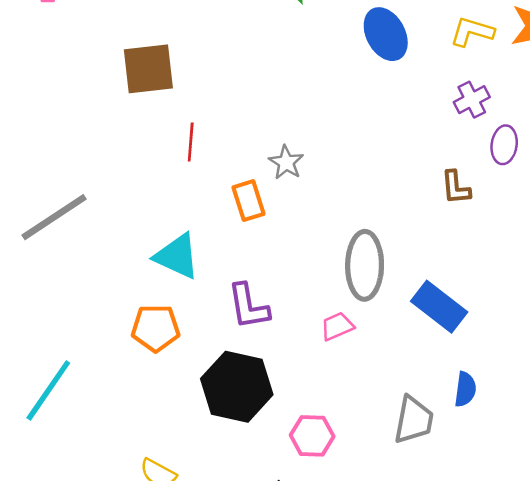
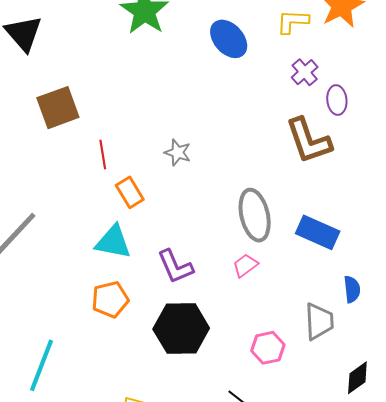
brown L-shape: (456, 187) -> (309, 141), size x1.8
orange rectangle: (248, 201) -> (130, 192), moved
pink hexagon: (312, 436) -> (268, 348), moved

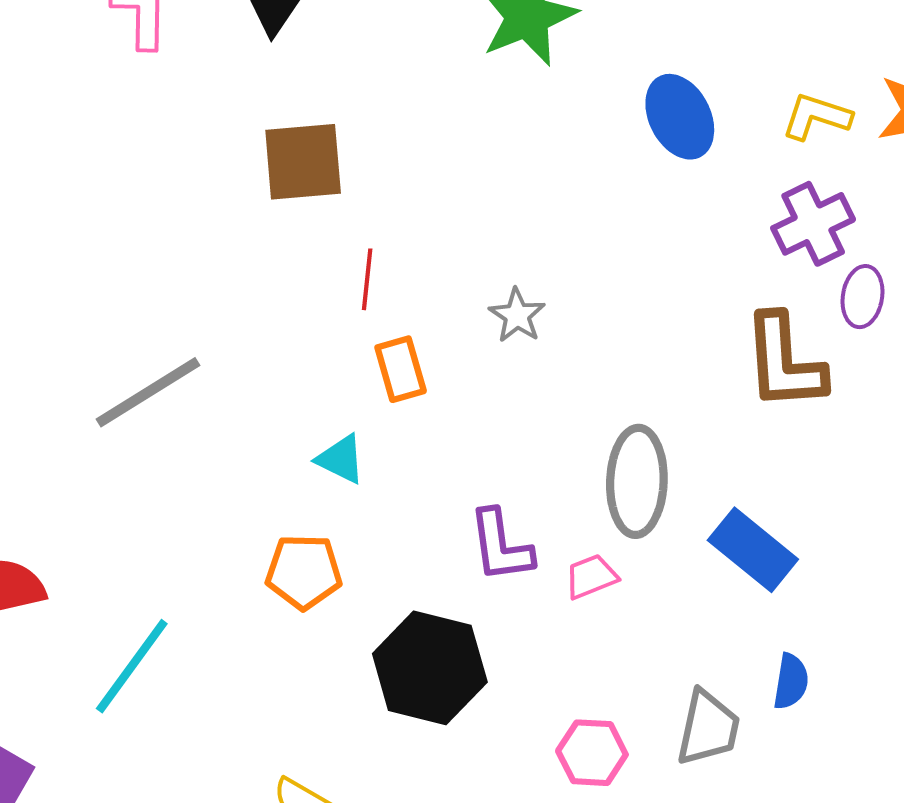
purple cross: (305, 72) -> (813, 224), size x1.4
cyan triangle: (113, 242) -> (341, 459), size x0.7
purple L-shape: (175, 267) -> (501, 546), moved

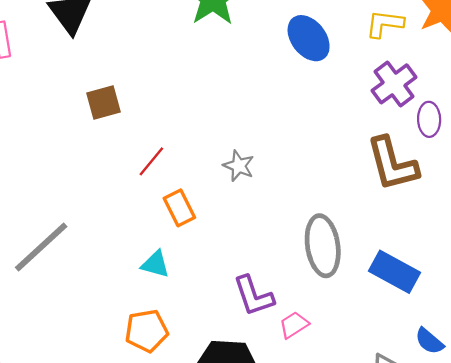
brown square: (303, 162) -> (103, 103), size x0.7
red line: (367, 279) -> (151, 161), turned 44
pink trapezoid: (591, 577) -> (294, 325), moved
blue semicircle: (791, 681) -> (429, 341), turned 132

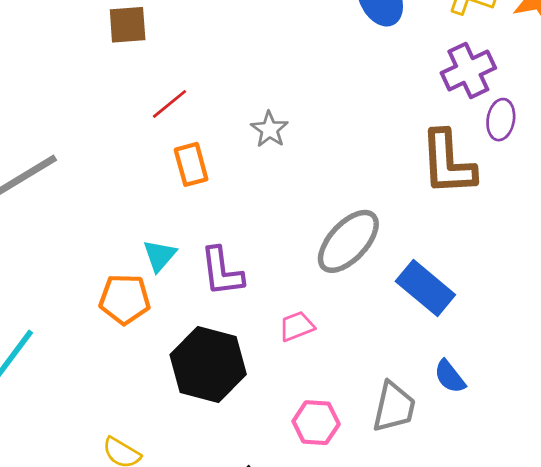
gray ellipse: (323, 246) -> (348, 241), turned 40
cyan triangle: (155, 264) -> (160, 256), moved, turned 44
purple L-shape: (254, 296) -> (222, 272), moved

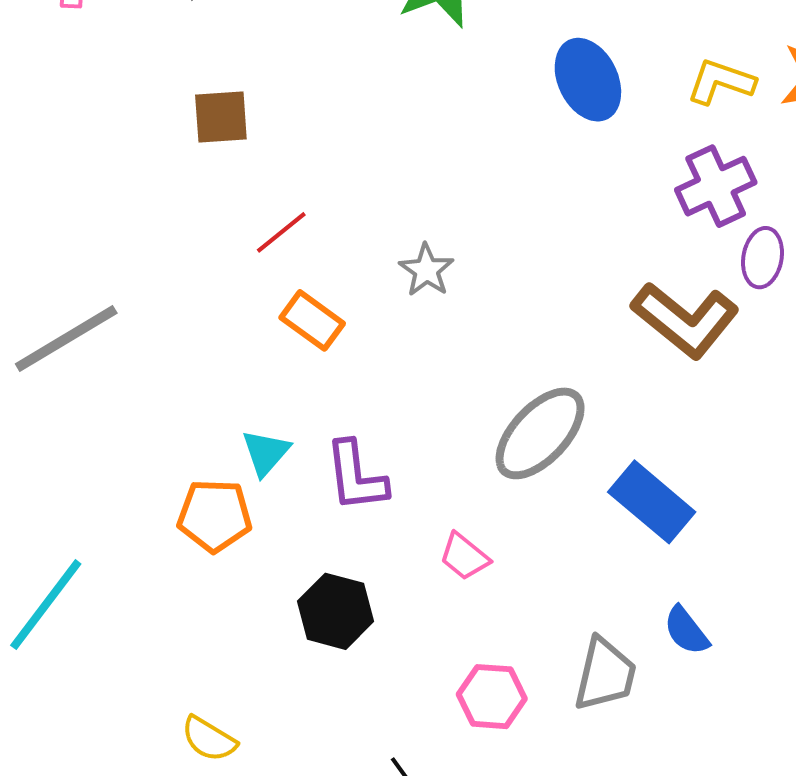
brown L-shape: (448, 163) -> (685, 320), turned -48
orange rectangle: (191, 164) -> (312, 320), turned -39
pink trapezoid: (297, 326) -> (464, 556), turned -120
black hexagon: (208, 365) -> (336, 611), size x0.7

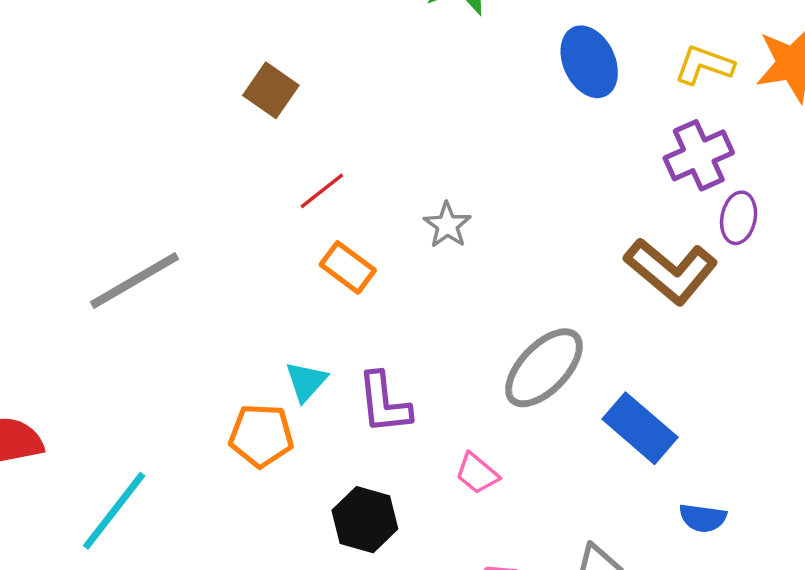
brown square: (221, 117) -> (271, 90), turned 38
blue semicircle: (686, 631) -> (703, 518), moved, turned -45

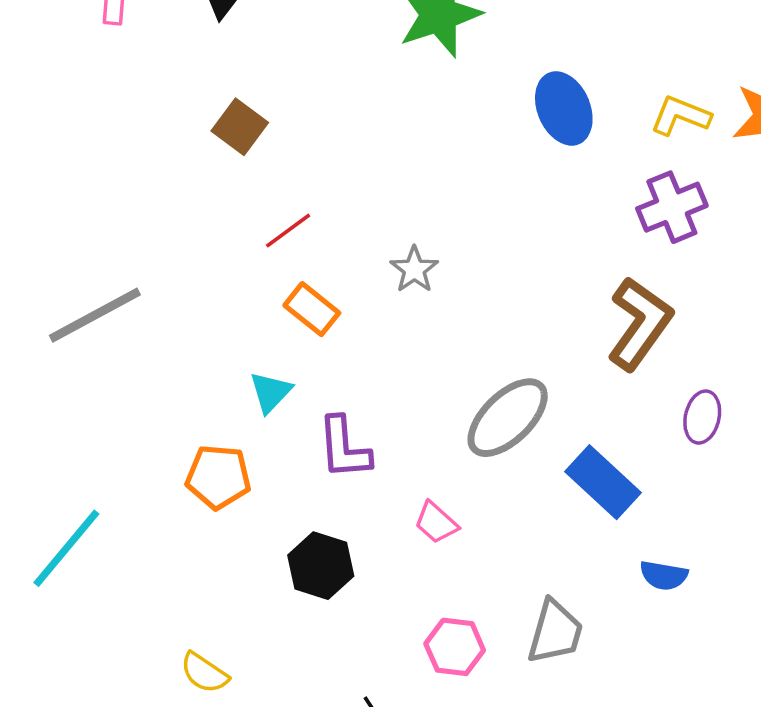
purple ellipse: (739, 218) -> (702, 417), moved
brown L-shape: (671, 271) -> (640, 324), turned -96
cyan triangle: (306, 381) -> (271, 392), moved

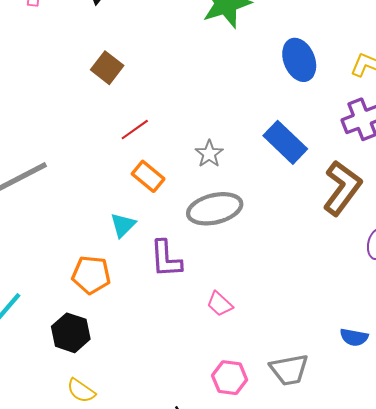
gray ellipse: (508, 418) -> (215, 209), moved, turned 30
blue rectangle: (603, 482) -> (285, 142), moved
black hexagon: (321, 566) -> (71, 333), moved
gray trapezoid: (555, 632) -> (289, 370), turned 63

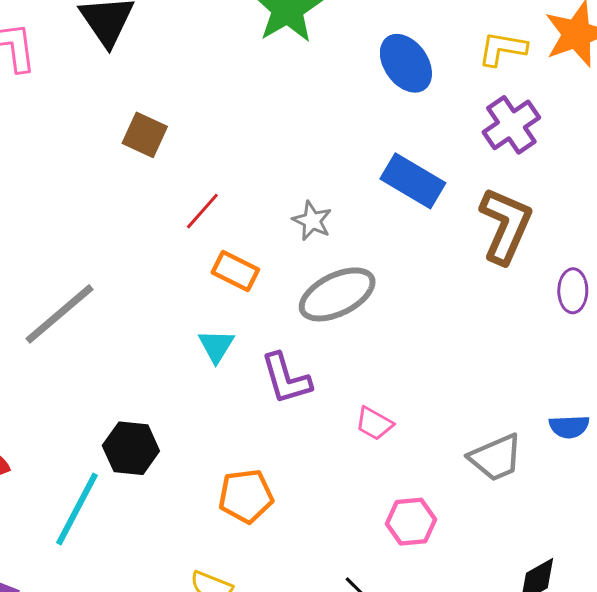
orange pentagon: (91, 275) -> (246, 496), moved
black hexagon: (71, 333) -> (131, 448), moved
gray trapezoid: (289, 370) -> (496, 458), moved

